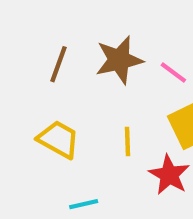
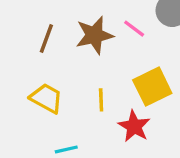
pink line: (173, 73) -> (134, 29), moved

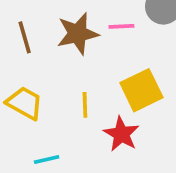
pink line: (134, 29) -> (121, 26), turned -40
brown line: (46, 39) -> (25, 37), turned -36

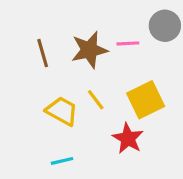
yellow trapezoid: (25, 103) -> (62, 111), moved
yellow line: (85, 105) -> (96, 100), moved, turned -35

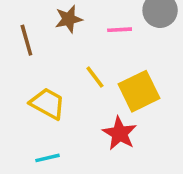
brown star: (89, 50) -> (69, 19), moved, size x0.7
yellow line: (96, 100) -> (95, 77), moved

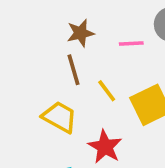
brown line: (26, 40) -> (73, 70), moved
red star: (120, 133) -> (105, 147), moved

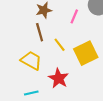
pink line: (131, 44) -> (74, 16), turned -64

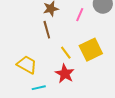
yellow line: (60, 45) -> (66, 53), moved
yellow trapezoid: (31, 60) -> (27, 65), moved

